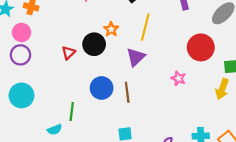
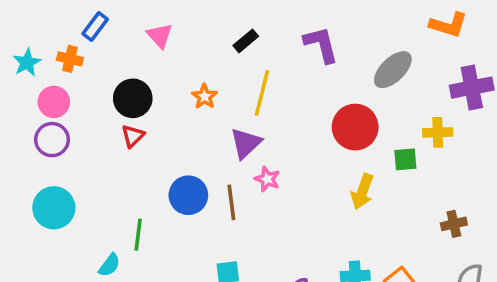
black circle: (94, 44) -> (133, 98), moved
pink star: (178, 78) -> (267, 179), moved
yellow arrow: (222, 89) -> (362, 192), moved
cyan semicircle: (55, 130) -> (109, 265), turned -32

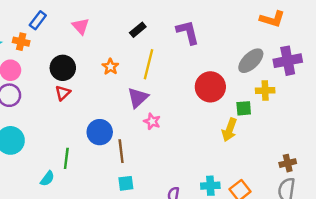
gray ellipse: (393, 70) -> (251, 61), moved
yellow arrow: (362, 192) -> (229, 130), moved
brown line: (231, 202) -> (121, 151), moved
brown cross: (454, 224) -> (288, 163), moved

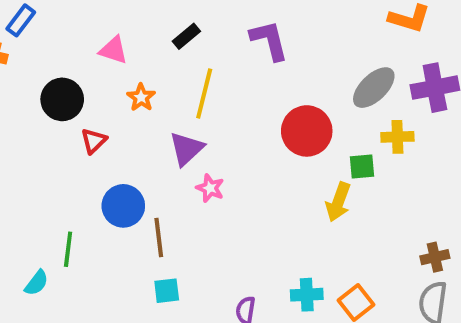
pink triangle: (81, 26) -> (113, 50), moved, turned -30
red triangle: (63, 93) -> (94, 141), moved

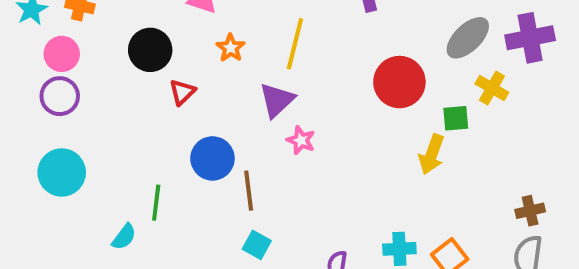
yellow cross: (397, 137) -> (492, 88), turned 32
cyan square: (167, 291) -> (257, 245), turned 36

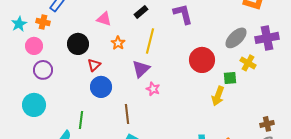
purple circle: (60, 96) -> (43, 70), moved
blue circle: (212, 158) -> (101, 87), moved

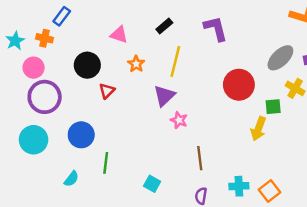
purple circle: (43, 70) -> (45, 97), size x1.4
blue circle: (101, 87) -> (81, 135), moved
brown line: (127, 114) -> (200, 158), moved
green line: (81, 120) -> (106, 163), moved

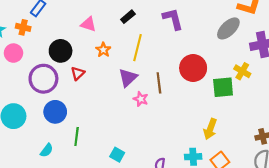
gray ellipse: (280, 58) -> (228, 28), moved
purple circle: (45, 97) -> (43, 79), moved
green square: (273, 107) -> (223, 87), size x1.5
yellow arrow: (258, 129) -> (210, 129), moved
brown line: (200, 158) -> (159, 83), moved

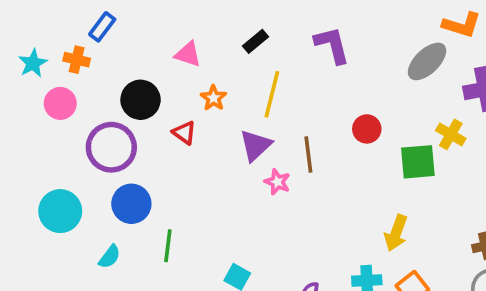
red circle: (193, 68) -> (367, 129), size x0.6
red triangle: (78, 73) -> (184, 133), moved, turned -40
cyan semicircle: (47, 150) -> (109, 257), moved

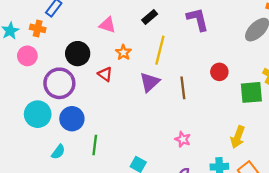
pink star: (277, 182) -> (183, 139), moved
cyan circle: (60, 211) -> (38, 114), moved

